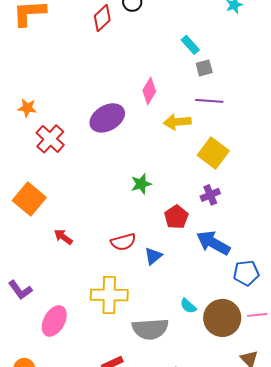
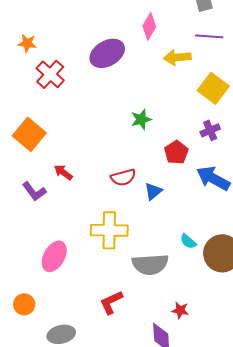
purple L-shape: (20, 290) -> (34, 191), moved

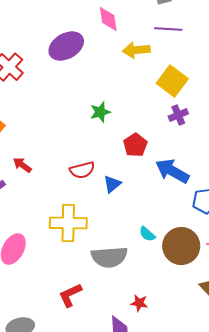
pink diamond: (149, 26) -> (108, 19), turned -40
purple cross: (210, 130) -> (178, 115), moved

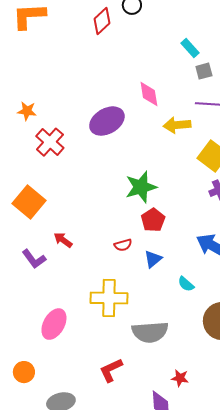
green star: (100, 112) -> (141, 187), size x1.5
red pentagon: (135, 145) -> (153, 220), moved
red semicircle: (82, 170) -> (123, 245), size x0.7
cyan semicircle: (147, 234) -> (186, 284), moved

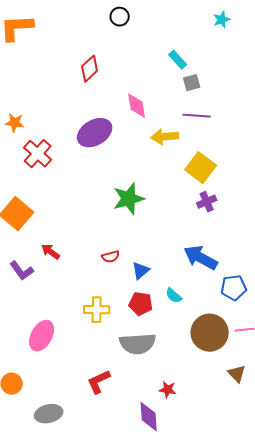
red diamond: (102, 21) -> (90, 69), moved
red pentagon: (153, 220) -> (141, 304), moved, turned -30
yellow cross: (109, 298) -> (97, 310), size x0.7

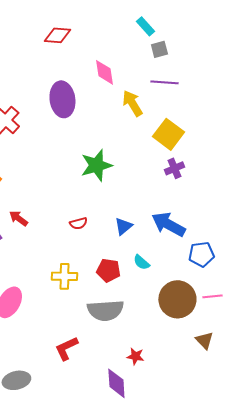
red diamond: (90, 69) -> (57, 35), turned 48
purple ellipse: (95, 133) -> (62, 99), turned -68
yellow arrow: (165, 137) -> (132, 103), turned 64
blue triangle: (141, 271) -> (123, 226), moved

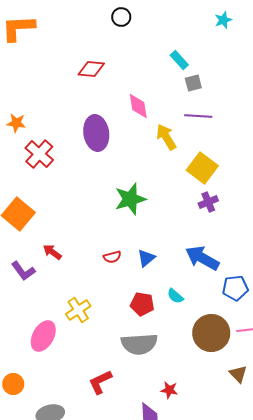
blue triangle: (123, 226) -> (146, 258), moved
yellow cross: (64, 276) -> (78, 310), moved, turned -35

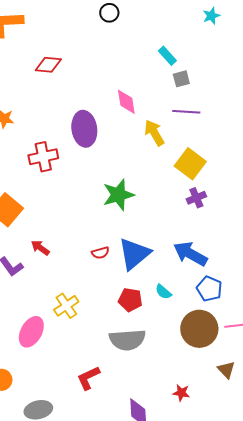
red diamond: (91, 69) -> (48, 65), moved
red cross: (39, 154) -> (43, 157), moved, turned 36
blue triangle: (146, 258) -> (134, 254), size x1.8
blue pentagon: (235, 288) -> (209, 289), moved, turned 30
red star: (169, 390) -> (181, 393), moved

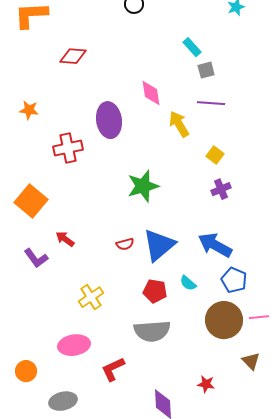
yellow square: (190, 164) -> (215, 155), size x0.6
pink ellipse: (31, 332) -> (74, 345), moved, turned 52

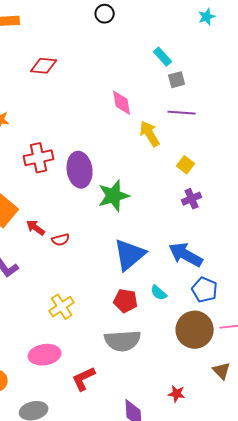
purple ellipse: (109, 120) -> (80, 170), moved
red arrow: (65, 239) -> (36, 228), moved
red semicircle: (125, 244) -> (61, 240), moved

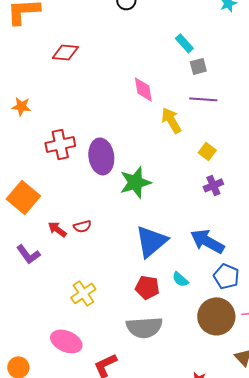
red arrow: (36, 228) -> (57, 229), moved
pink ellipse: (45, 355) -> (66, 341), turned 32

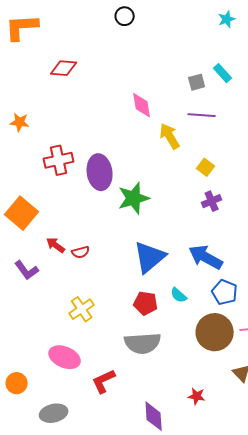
cyan rectangle: (184, 43) -> (223, 73), moved
red semicircle: (82, 226) -> (81, 252), moved

